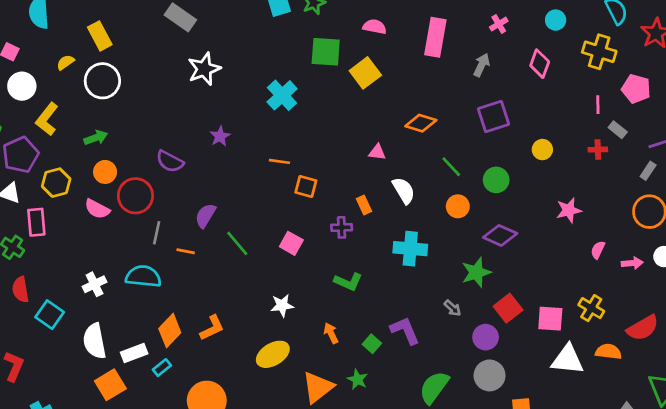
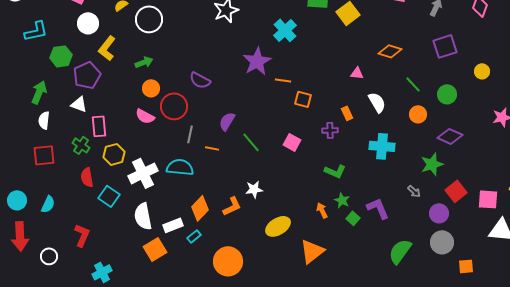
purple star: (220, 136) -> (257, 61), moved, size x1.8
yellow hexagon: (56, 183) -> (114, 154), moved
white cross: (94, 284) -> (143, 173), size x1.6
white star: (282, 305) -> (254, 189), moved
green star: (357, 379) -> (342, 200), moved

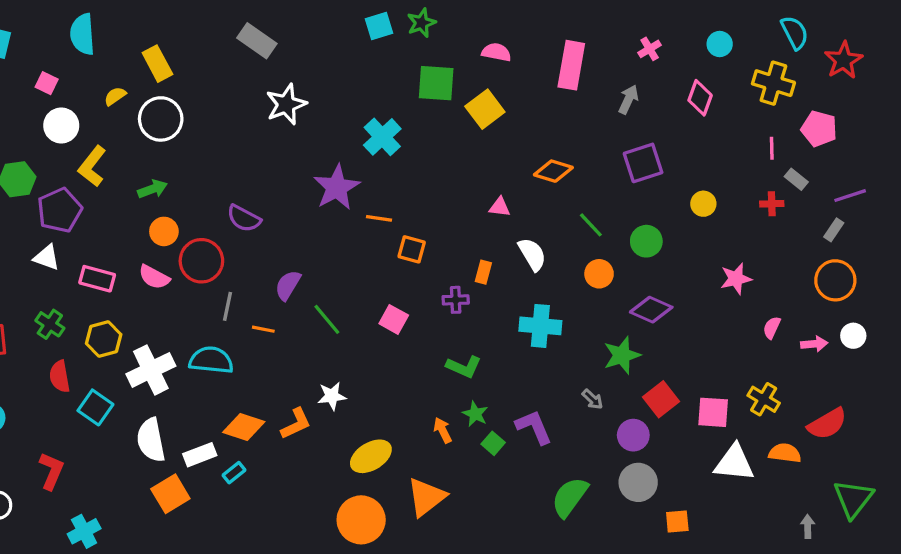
orange rectangle: (347, 113) -> (483, 272), turned 40
pink rectangle: (99, 126) -> (97, 279), moved, turned -70
orange diamond: (200, 208) -> (244, 427), turned 65
orange circle: (228, 261) -> (361, 520), moved

